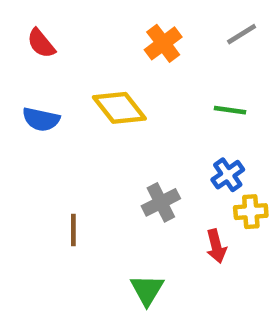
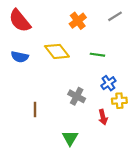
red semicircle: (41, 43) -> (20, 21), size x1.6
green line: (230, 110) -> (97, 55), moved
gray cross: (161, 202) -> (77, 96), turned -35

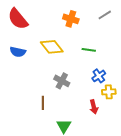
orange cross: (78, 21) -> (71, 19), turned -35
gray cross: (77, 96) -> (62, 81), moved
brown line: (35, 109) -> (43, 103), moved

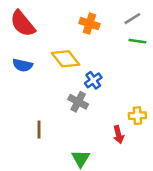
green line: (89, 50) -> (137, 41), moved
blue cross: (99, 76) -> (93, 80), moved
brown line: (43, 103) -> (39, 130), moved

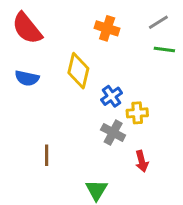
yellow diamond: (65, 59) -> (78, 71), turned 52
gray cross: (78, 102) -> (113, 133), moved
yellow cross: (137, 116) -> (137, 113), moved

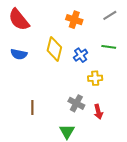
green line: (164, 49) -> (109, 47), moved
blue cross: (112, 96) -> (81, 55), moved
gray cross: (113, 133) -> (76, 103), moved

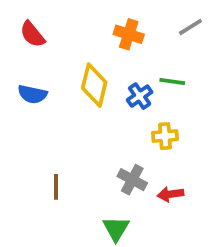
red semicircle: (19, 20) -> (32, 34), size x0.7
green line: (109, 47) -> (172, 82), moved
red arrow: (98, 112) -> (170, 194), turned 96

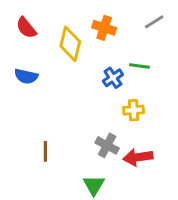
yellow diamond: (94, 85) -> (70, 44), moved
red arrow: (170, 194) -> (138, 157), size x1.4

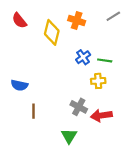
green line: (139, 66) -> (105, 60), moved
blue semicircle: (26, 76) -> (19, 85), moved

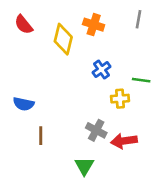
gray line: (113, 16) -> (139, 19), turned -48
green line: (105, 60) -> (141, 80), moved

